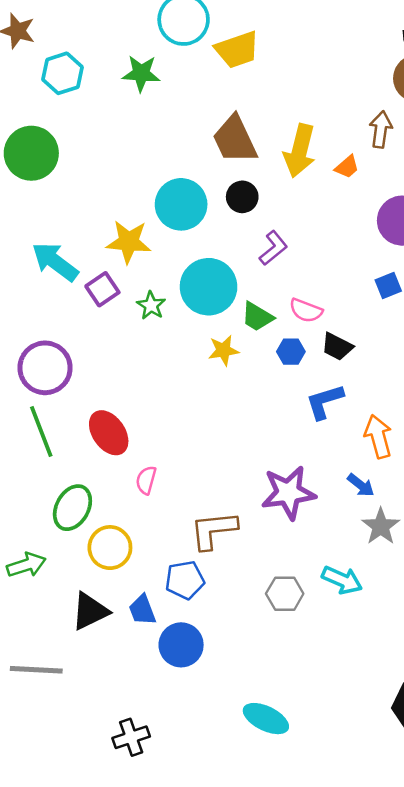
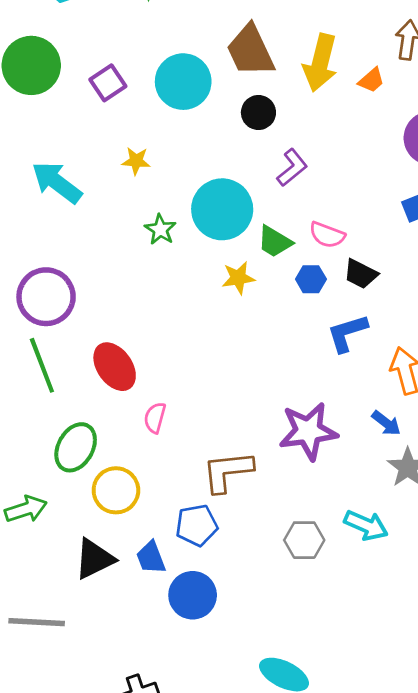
cyan circle: (181, 204) -> (183, 82), moved
yellow star: (129, 242) -> (136, 161), size x0.6
purple square: (102, 289) -> (108, 83), moved

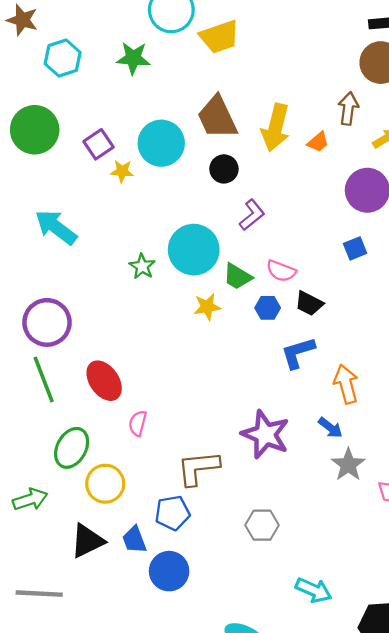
yellow star: (136, 161) -> (122, 171), moved
purple star: (308, 431) -> (265, 434), turned 30
cyan arrow: (366, 525) -> (314, 590), moved

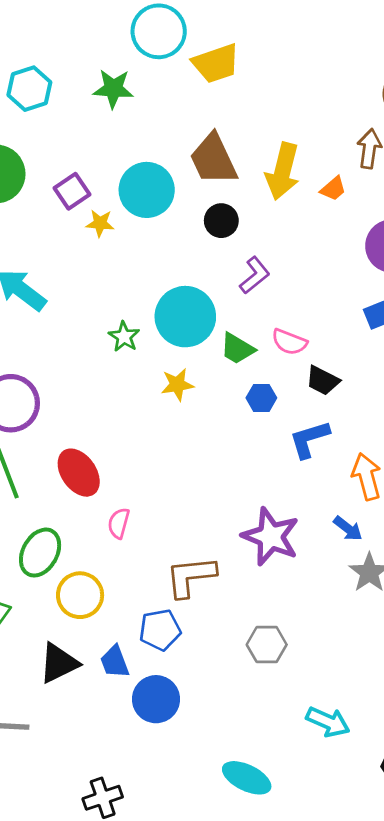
yellow star: (207, 307) -> (177, 385), moved
blue hexagon: (268, 308) -> (261, 398), moved

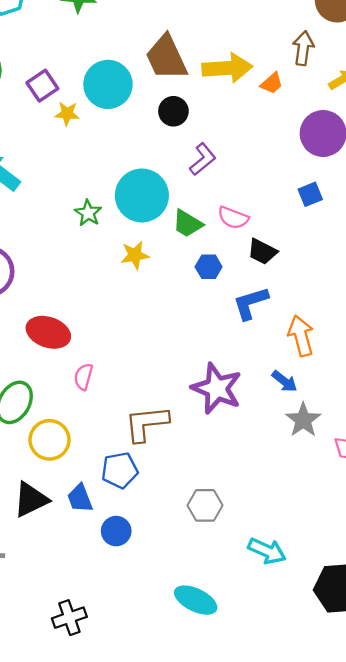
yellow arrow: (283, 171) -> (227, 68), turned -108
red ellipse: (79, 473) -> (48, 332), turned -36
gray hexagon: (267, 645) -> (205, 505), moved
blue circle: (156, 699) -> (116, 531), size x0.7

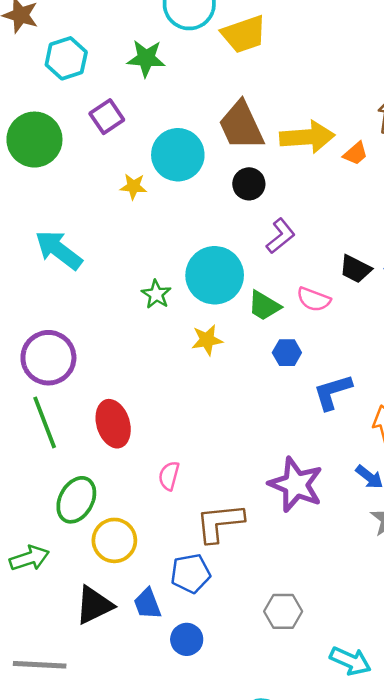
purple square: (42, 86) -> (107, 117), moved
black trapezoid: (262, 252) -> (355, 269), moved
red ellipse: (48, 332) -> (113, 424), turned 54
pink semicircle: (83, 377) -> (169, 476), moved

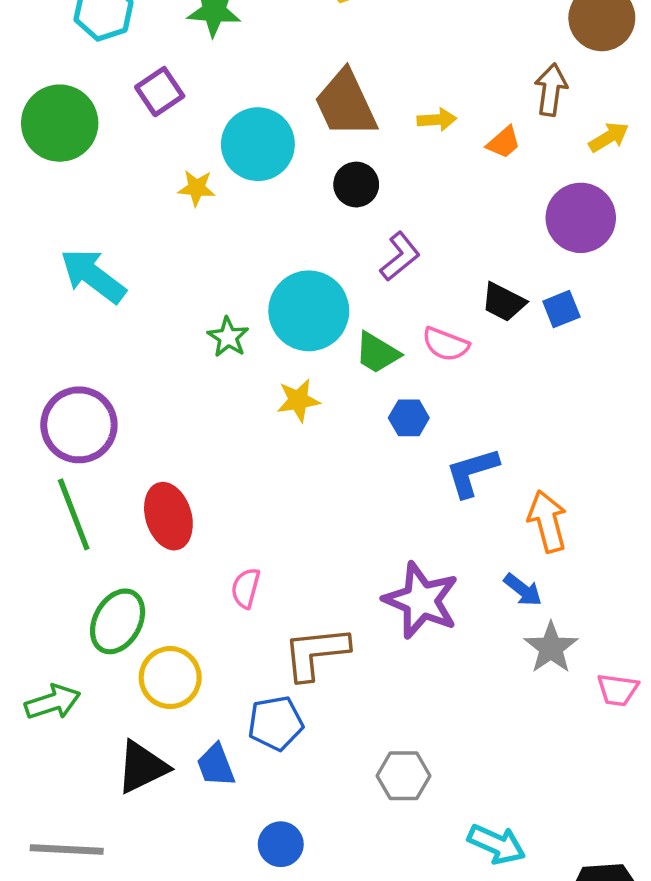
yellow arrow: (307, 137) -> (437, 120), size x0.5
blue circle: (187, 639) -> (281, 844), moved

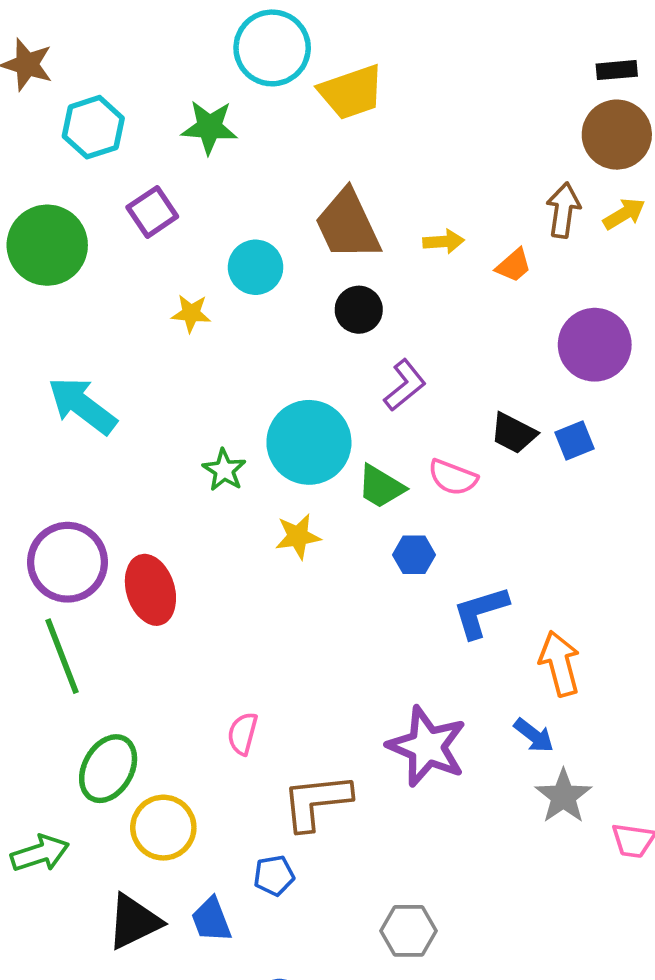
yellow arrow: (609, 137) -> (624, 214), moved
cyan circle: (258, 144) -> (256, 267), size x0.7
red ellipse: (168, 516) -> (150, 590), moved
blue pentagon: (275, 723) -> (274, 876), size x0.7

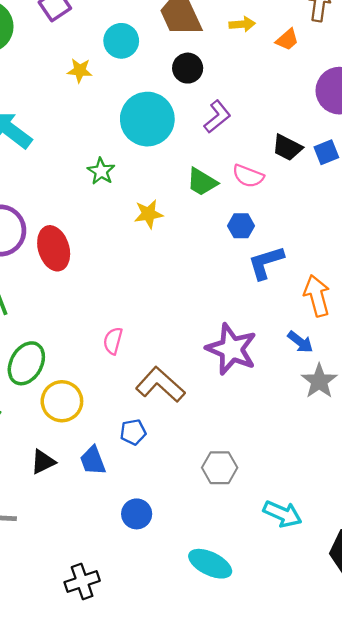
cyan circle: (309, 442) -> (147, 119), moved
blue hexagon: (414, 555) -> (241, 226), moved
brown L-shape: (316, 802) -> (160, 385), turned 48
black triangle: (134, 922) -> (43, 462), size x0.7

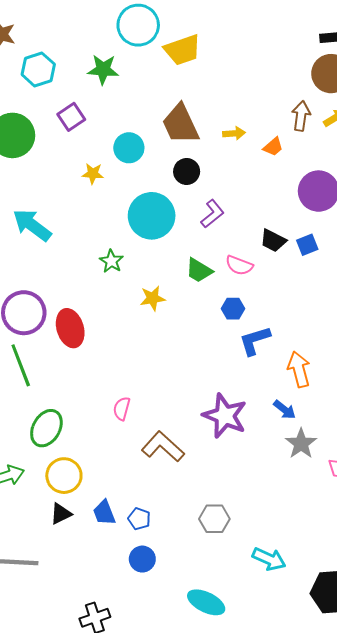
yellow circle: (62, 401) -> (64, 476), moved
blue pentagon: (133, 432) -> (139, 519), moved, turned 30

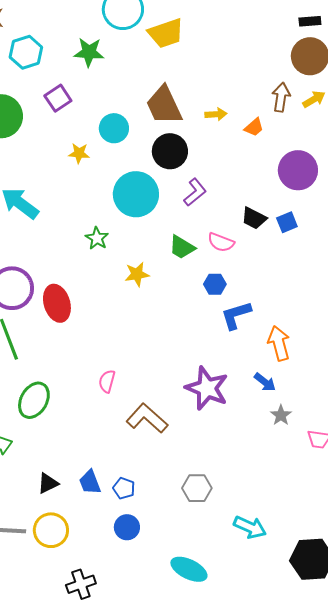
black circle: (187, 171) -> (170, 151), size x1.4
gray star: (301, 444) -> (281, 415), size x0.7
yellow circle: (64, 476) -> (51, 530), moved

